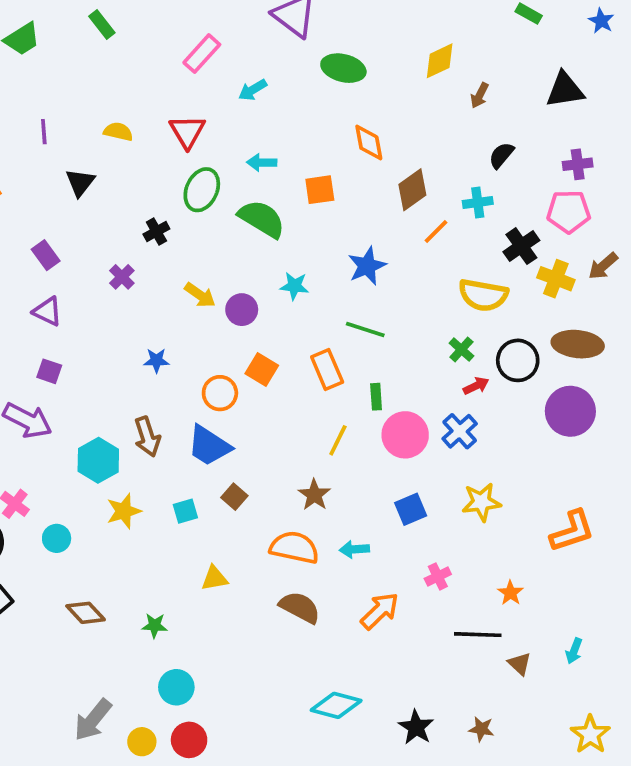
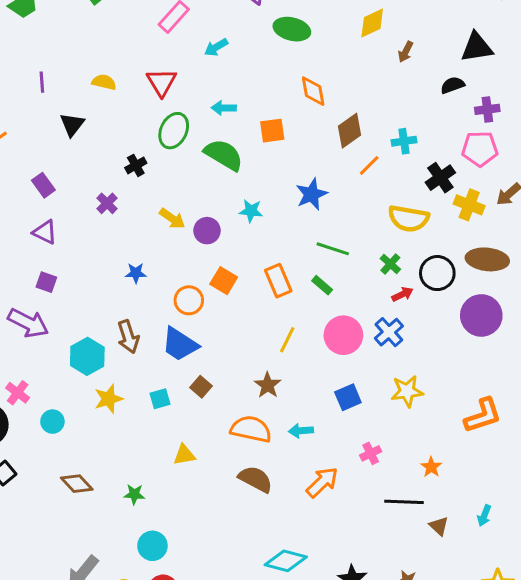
black semicircle: (501, 155) -> (452, 85), moved, turned 30
green line: (365, 330) -> (333, 249), moved
green rectangle: (376, 397) -> (322, 285), moved, turned -45

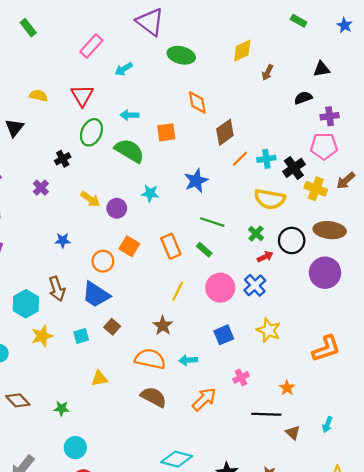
black triangle: (477, 47) -> (322, 69), size x0.7
cyan cross: (404, 141) -> (266, 159), moved
yellow star: (407, 391) -> (269, 330), turned 30

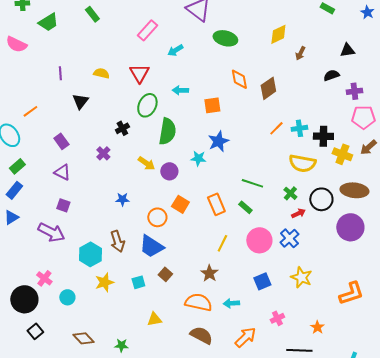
brown diamond: (225, 132) -> (268, 88), moved
pink pentagon: (324, 146) -> (363, 117), moved
green semicircle: (129, 151) -> (167, 131), moved, turned 68
black cross: (294, 168) -> (323, 136), turned 36
blue star: (196, 181) -> (218, 141), moved

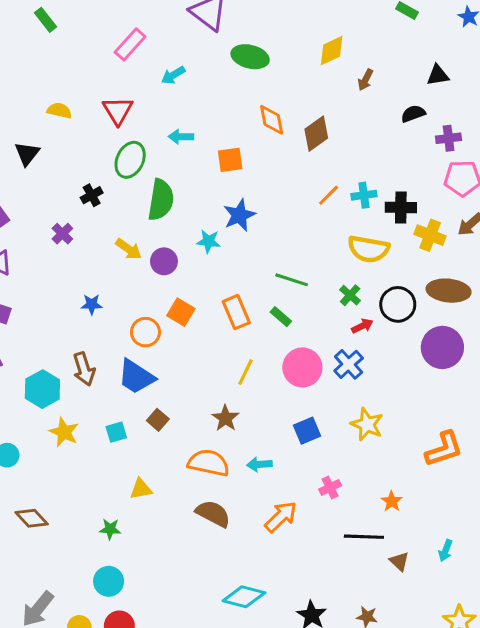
yellow star: (104, 282) -> (64, 432), turned -30
green star: (121, 345) -> (110, 529), moved

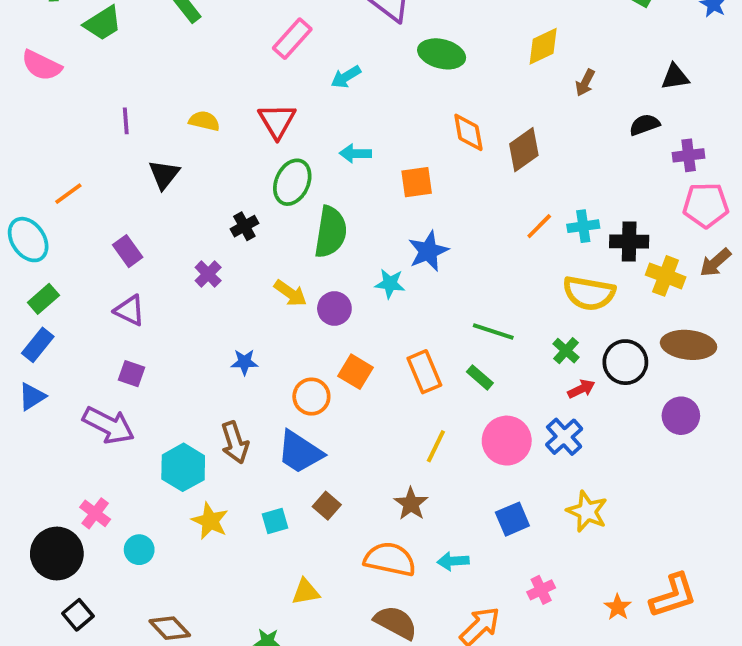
purple circle: (442, 347) -> (681, 416), size x0.7
orange L-shape: (444, 449) -> (673, 596), moved

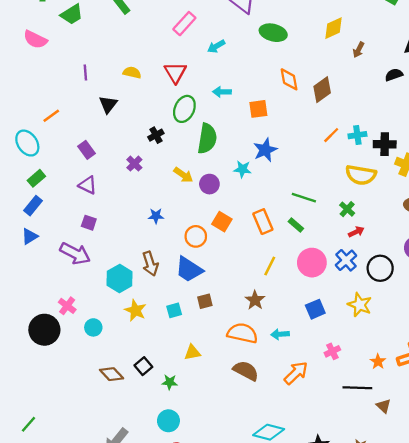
black circle: (625, 362) -> (380, 268), moved
brown square: (327, 506) -> (205, 301), turned 35
black square: (78, 615) -> (143, 366), moved

